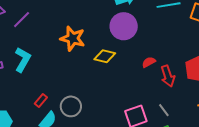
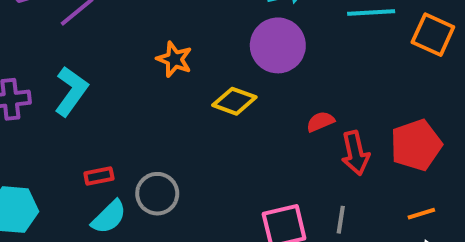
orange star: (73, 38) -> (174, 59), size x0.7
red rectangle: (41, 101) -> (99, 176), turned 32
gray line: (164, 110) -> (341, 220), turned 40

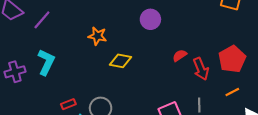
purple circle: (278, 45) -> (150, 19), size x0.7
yellow diamond: (234, 101) -> (120, 61), moved
orange line: (421, 214) -> (232, 92), moved

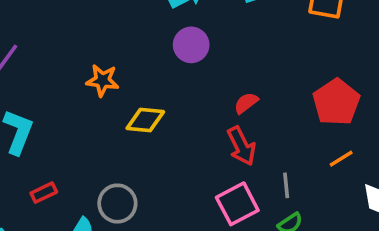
red arrow: (201, 69) -> (241, 146), moved
red rectangle: (68, 104) -> (44, 193), moved

